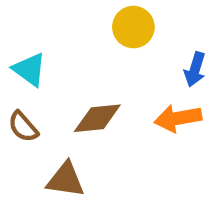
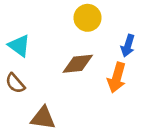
brown diamond: (97, 118) -> (78, 64), moved
orange arrow: (178, 118) -> (117, 78), turned -64

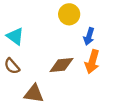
blue arrow: (128, 46) -> (89, 36), moved
brown diamond: (78, 64) -> (61, 65), moved

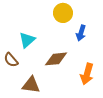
cyan triangle: (15, 36) -> (27, 40), moved, turned 42
orange arrow: (92, 62) -> (87, 74), moved

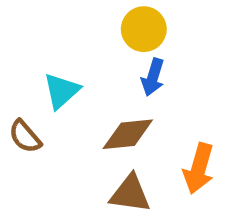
blue arrow: (81, 33) -> (153, 77), moved
brown triangle: (31, 85) -> (130, 194), moved

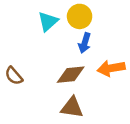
cyan triangle: (62, 91) -> (48, 21), moved
orange arrow: (199, 168) -> (111, 68), moved, turned 64

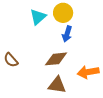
orange arrow: (111, 68) -> (88, 72), moved

